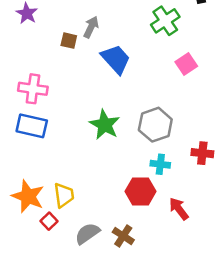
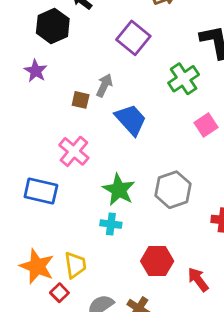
pink cross: (33, 89) -> (74, 151), moved, turned 32
cyan cross: (160, 164) -> (111, 224), moved

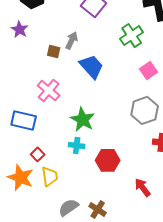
gray hexagon: (173, 190) -> (145, 110), moved
red hexagon: (157, 261) -> (108, 160), moved
red square: (59, 293) -> (38, 154), moved

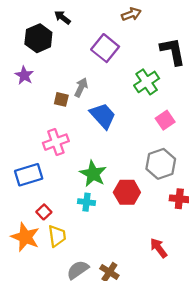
pink cross: (49, 90) -> (56, 142), turned 30
blue rectangle: (24, 120) -> (29, 175), turned -30
red hexagon: (108, 160) -> (127, 192), moved

